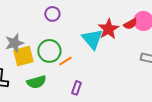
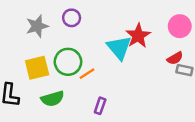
red semicircle: (130, 24) -> (175, 58), moved
gray star: (14, 43) -> (37, 26), moved

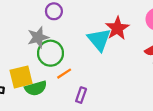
gray star: (37, 26) -> (38, 37), moved
yellow square: (37, 68) -> (21, 77), moved
orange line: (87, 74) -> (64, 74), moved

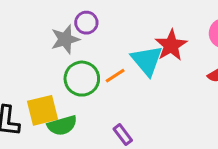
gray star: (38, 37) -> (65, 39), moved
orange line: (64, 74) -> (115, 76), moved
purple rectangle: (81, 95) -> (123, 135), turned -56

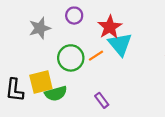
gray star: (65, 39) -> (40, 28), moved
red star: (171, 45) -> (110, 27), moved

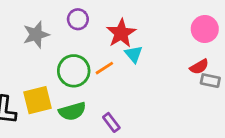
cyan triangle: (120, 44) -> (134, 54), size x0.6
green semicircle: (56, 93) -> (72, 111), moved

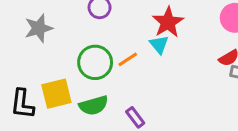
red star: (121, 33) -> (168, 22), moved
gray star: (36, 35) -> (39, 28), moved

